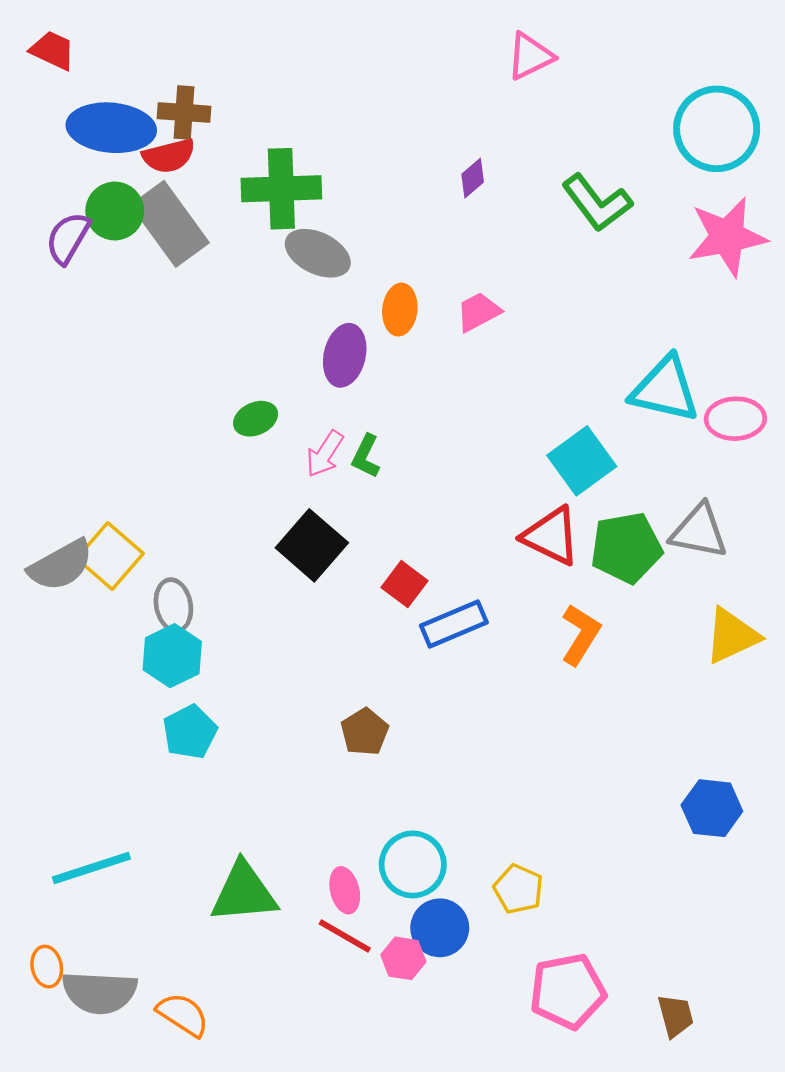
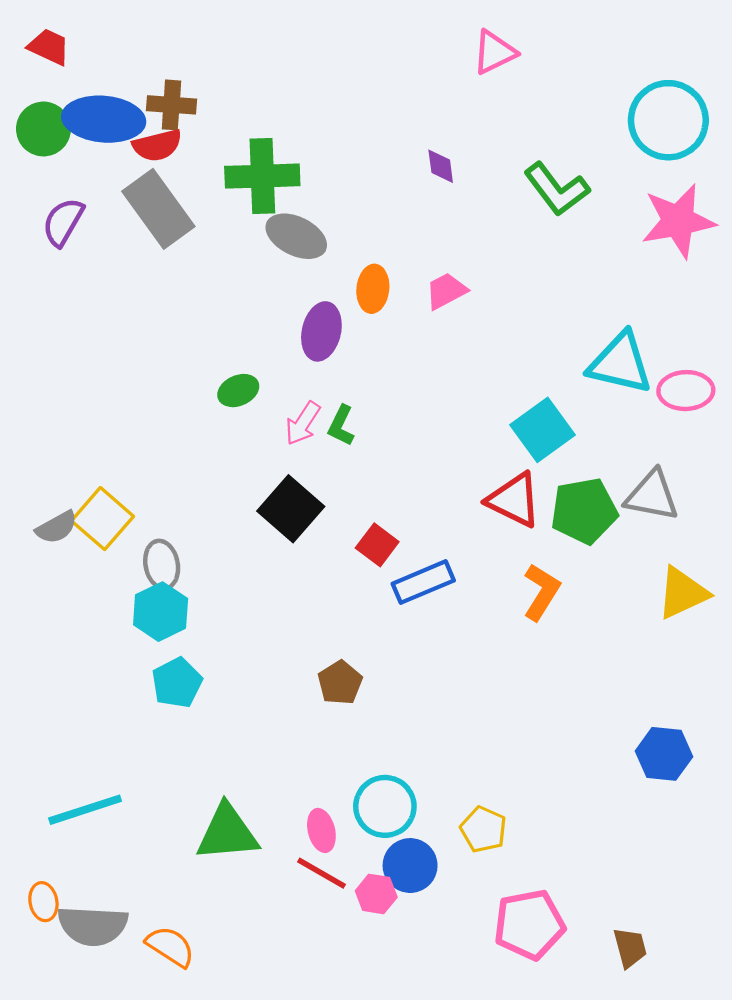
purple diamond: (473, 178) -> (441, 166), turned -57
green circle: (115, 211) -> (43, 129), moved
gray semicircle: (61, 565) -> (57, 527), size x0.7

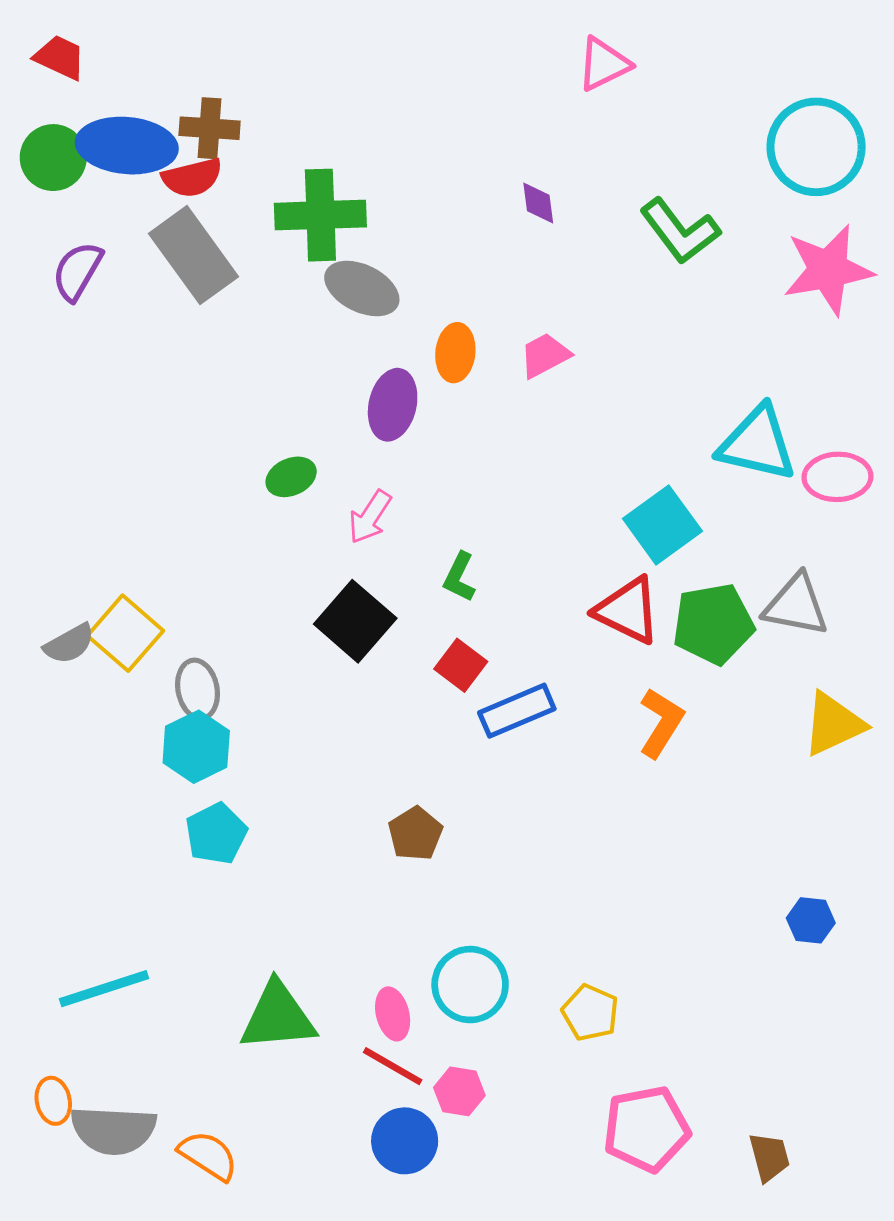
green L-shape: (341, 426) -> (459, 577), moved
blue hexagon: (664, 754) -> (811, 920), size x0.7
blue circle: (410, 866) -> (405, 1141), moved

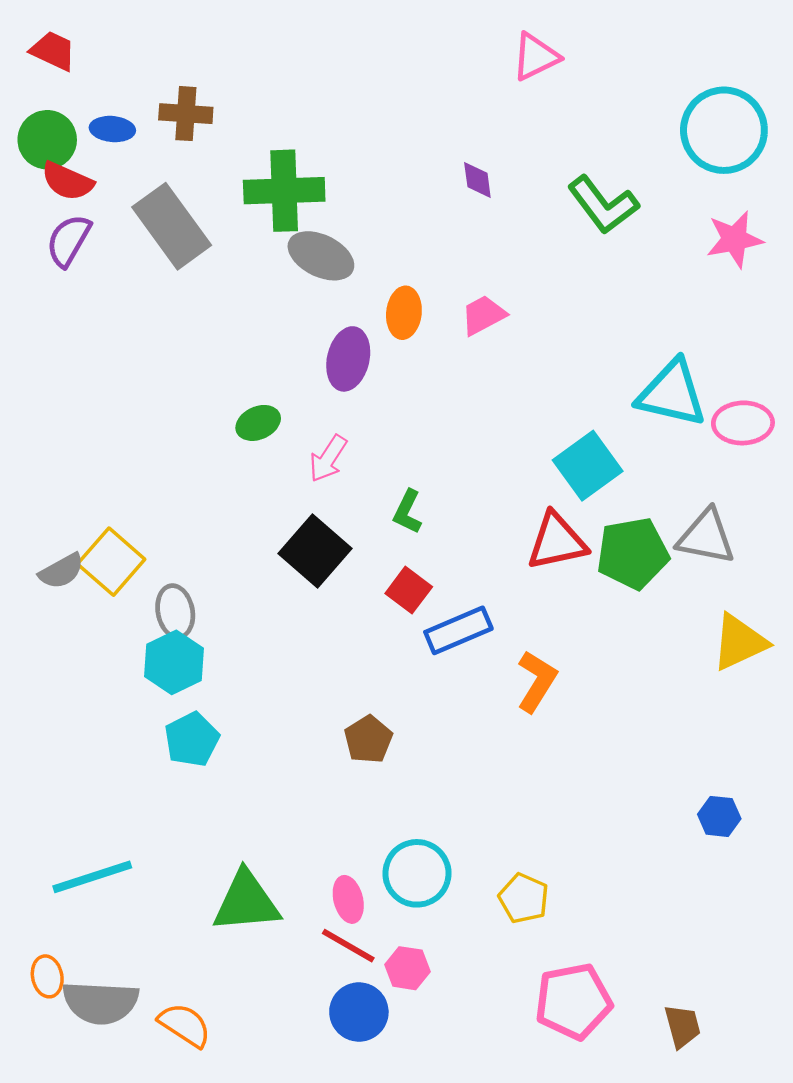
blue ellipse: (127, 146) -> (112, 129), size x0.5
red semicircle: (192, 178) -> (67, 181), moved, turned 38
pink star: (828, 270) -> (735, 239), size x0.7
red triangle: (628, 610) -> (557, 541), turned -38
orange L-shape: (661, 723) -> (537, 681), moved

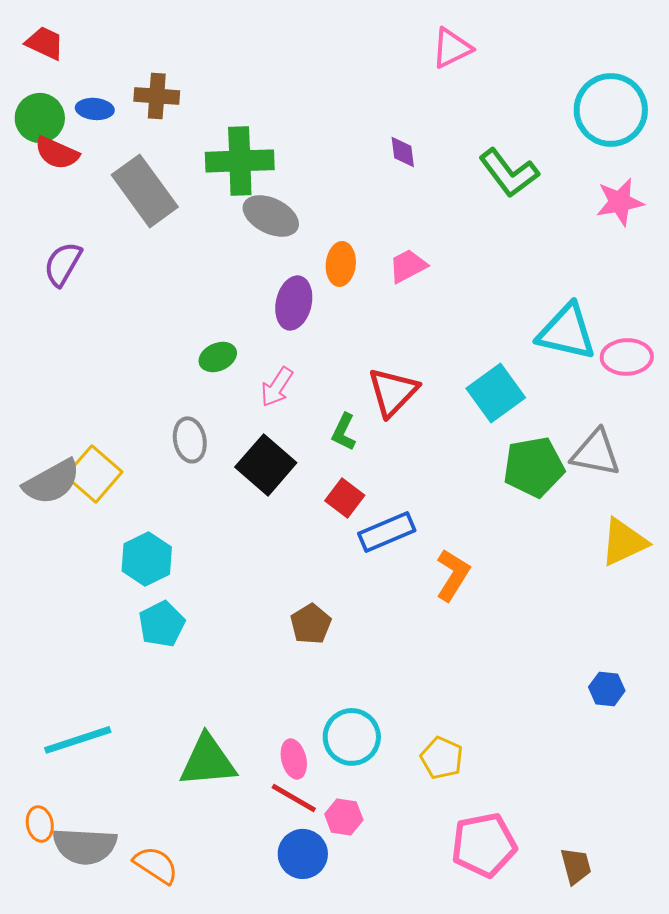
purple semicircle: (69, 240) -> (63, 264), moved
red triangle: (557, 541) -> (393, 392), moved, turned -34
gray semicircle: (61, 571) -> (52, 482), size x1.5
gray ellipse: (175, 611) -> (190, 440), moved

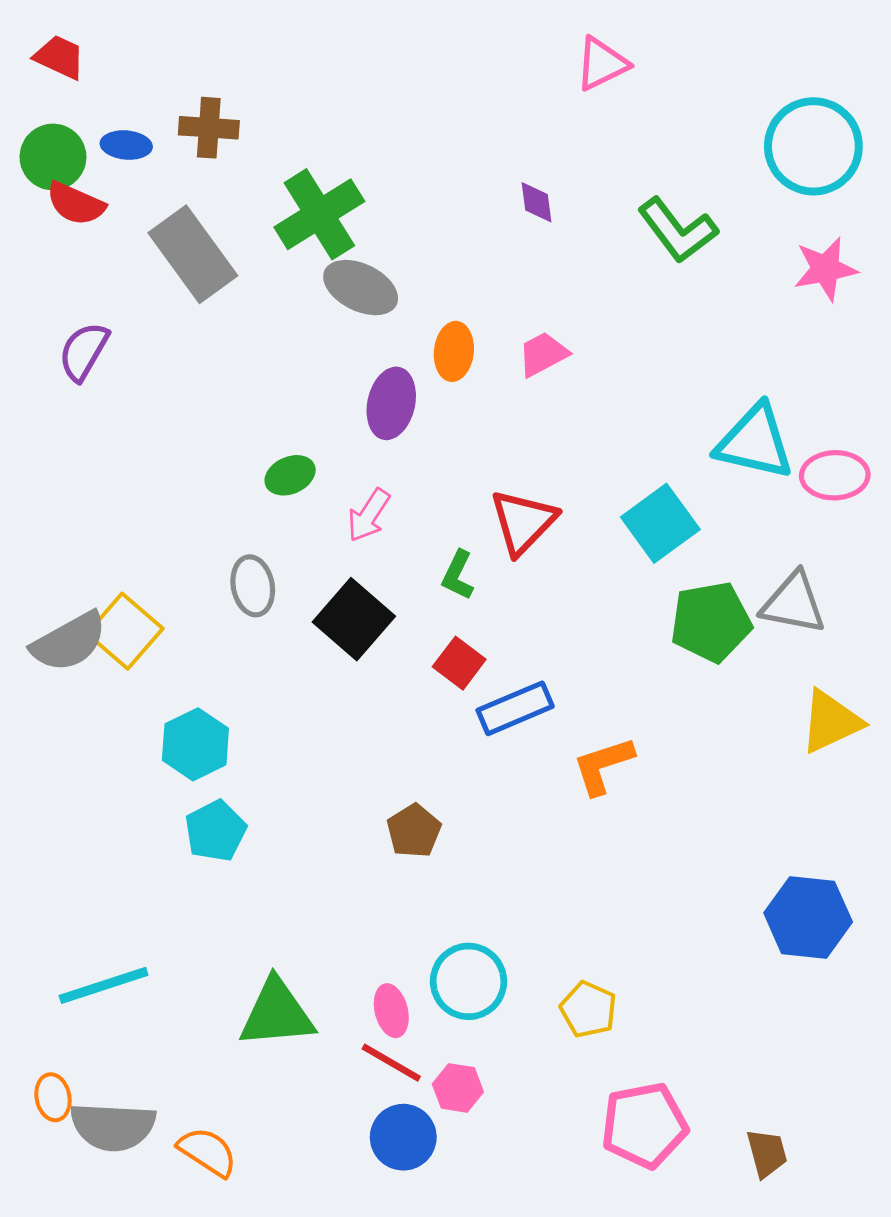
green cross: (240, 161) -> (319, 214), turned -30
orange L-shape: (453, 575) -> (603, 766), turned -140
blue hexagon: (607, 689) -> (808, 917), size x1.8

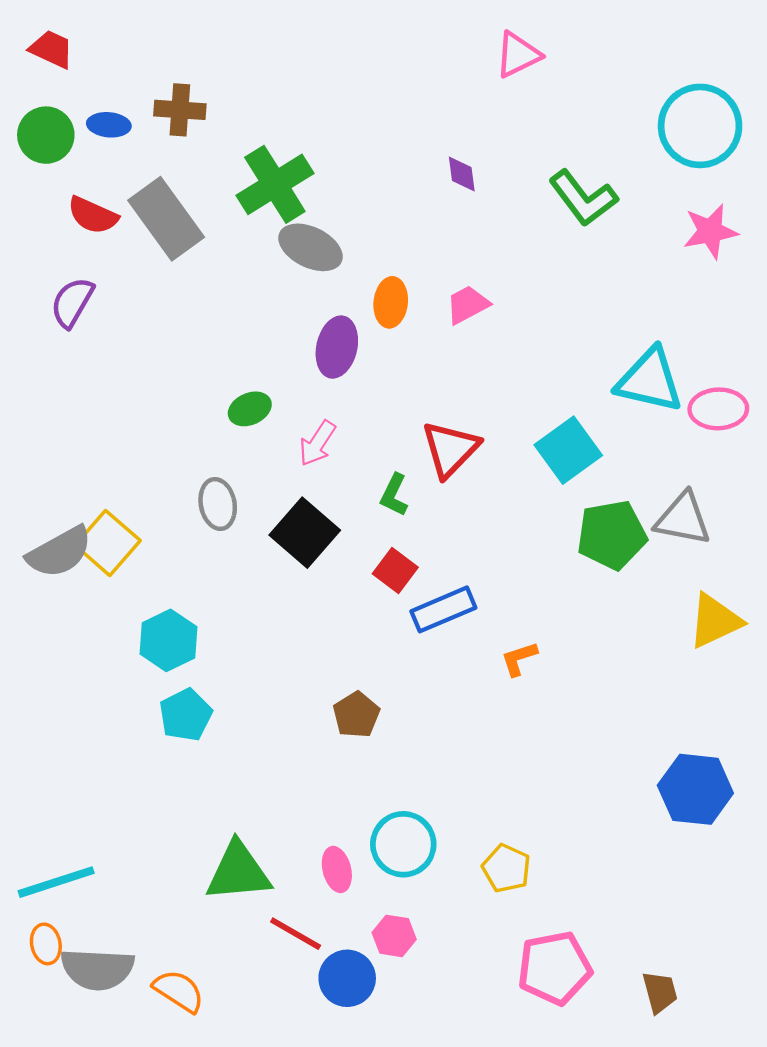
red semicircle: (76, 204) -> (93, 215), moved
orange L-shape: (603, 766) -> (519, 659), size x0.7
cyan line: (104, 985) -> (56, 882), moved
red line: (391, 1063) -> (296, 934), moved

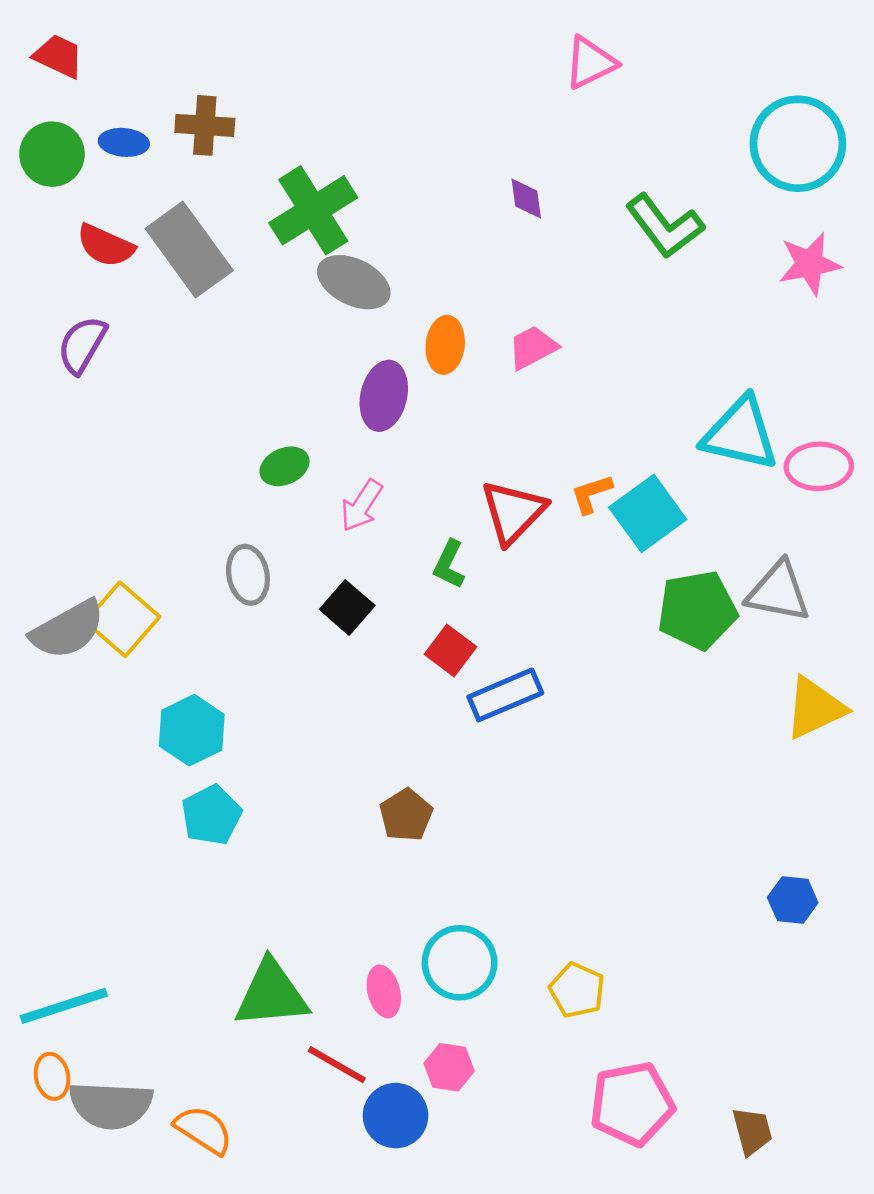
black square: (305, 533) -> (347, 607), size x0.7
orange L-shape: (519, 659) -> (591, 494), moved
blue hexagon: (695, 789) -> (793, 900), size x0.6

